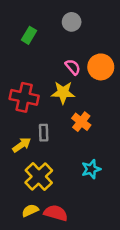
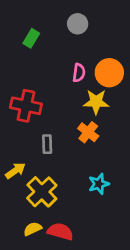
pink semicircle: (73, 67) -> (79, 73), turned 49
yellow star: (63, 92) -> (96, 102), moved
yellow arrow: (22, 145) -> (15, 171), moved

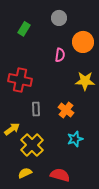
orange circle: (109, 73) -> (83, 42), moved
yellow star: (96, 102) -> (85, 81), moved
orange cross: (88, 132) -> (66, 110), moved
red semicircle: (60, 231) -> (60, 175), moved

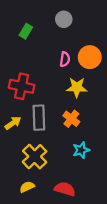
orange circle: (83, 42) -> (90, 57), moved
yellow star: (85, 81) -> (77, 87), moved
gray rectangle: (36, 109) -> (39, 118), size x1.6
yellow arrow: (12, 129) -> (13, 123), moved

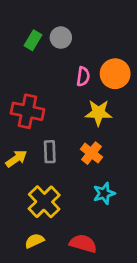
gray circle: (64, 19) -> (61, 38), moved
gray rectangle: (39, 118) -> (50, 152), size x0.7

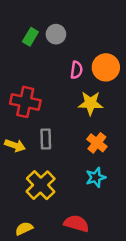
orange cross: (91, 153) -> (97, 143), moved
yellow arrow: (16, 159) -> (15, 145), turned 54
yellow semicircle: (34, 241) -> (24, 229), moved

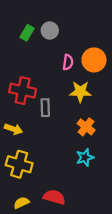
gray rectangle: (46, 139) -> (45, 108), moved
yellow cross: (41, 185) -> (19, 164), moved, turned -30
red semicircle: (76, 223) -> (54, 197), moved

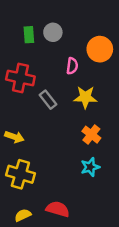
green rectangle: (27, 33) -> (29, 35), turned -35
orange circle: (94, 60) -> (100, 49), moved
red cross: (23, 91) -> (20, 78), moved
gray rectangle: (45, 108) -> (48, 100), moved, turned -36

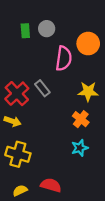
pink semicircle: (72, 66) -> (64, 58), size x1.6
red cross: (20, 78) -> (17, 94), moved, turned 35
yellow star: (85, 97) -> (88, 91), moved

